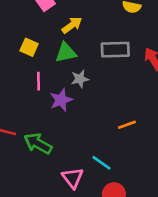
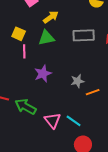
gray star: (80, 79) -> (77, 81), moved
pink line: (39, 81) -> (24, 51), moved
pink triangle: (73, 178) -> (53, 120), moved

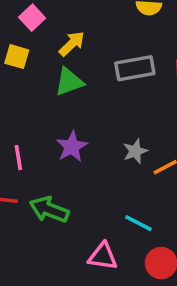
yellow square: (19, 34) -> (17, 57), moved
pink line: (24, 51) -> (18, 158), moved
pink triangle: (53, 120) -> (103, 256), moved, turned -36

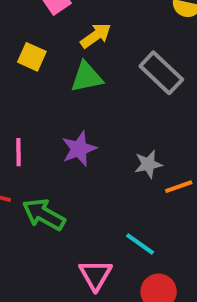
yellow square: (17, 57) -> (32, 57), moved
gray rectangle: (135, 68) -> (161, 73), turned 45
pink triangle: (103, 256) -> (96, 275), turned 44

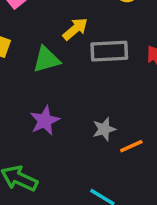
yellow arrow: (96, 36) -> (75, 29), moved
gray rectangle: (161, 73) -> (109, 51), turned -42

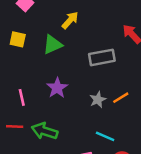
gray rectangle: (109, 51) -> (102, 57), moved
gray star: (104, 129) -> (98, 100), moved

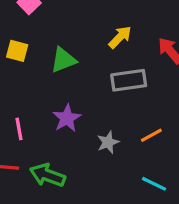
yellow arrow: (70, 20) -> (120, 37), moved
gray star: (98, 100) -> (108, 142), moved
cyan line: (105, 136) -> (154, 184), moved

